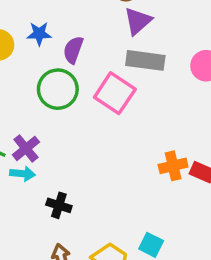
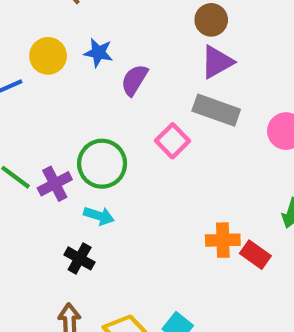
green circle: (58, 89) -> (102, 164), moved
pink square: (115, 93) -> (172, 141), size x0.7
cyan arrow: (23, 174) -> (99, 216), moved

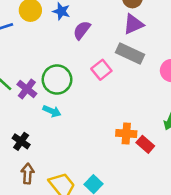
purple cross: (55, 184) -> (27, 89), turned -30
black cross: (80, 258) -> (21, 141), moved

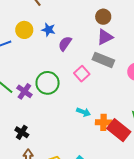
cyan arrow: (52, 111) -> (83, 112), moved
red rectangle: (145, 144) -> (119, 130), size x1.6

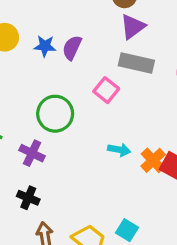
blue star: (48, 30) -> (45, 46), moved
purple cross: (24, 91) -> (32, 153), moved
orange cross: (103, 122) -> (153, 160), turned -35

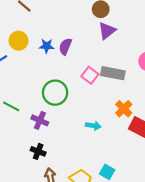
gray rectangle: (136, 63) -> (113, 73), moved
cyan arrow: (119, 150) -> (93, 126), moved
orange cross: (153, 160) -> (124, 109), moved

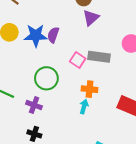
blue star: (47, 46) -> (36, 35), size x1.6
orange cross: (124, 109) -> (89, 89), moved, turned -35
cyan arrow: (93, 126) -> (84, 107), turned -80

